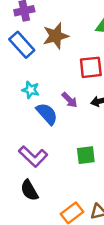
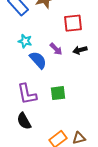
green square: (86, 155) -> (58, 93), moved
purple L-shape: (33, 156) -> (27, 94), turned 35

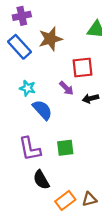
purple arrow: (56, 49) -> (66, 88), moved
black semicircle: (24, 121) -> (41, 180), moved

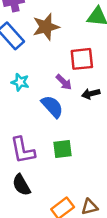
blue semicircle: (42, 110) -> (52, 107), moved
black semicircle: (41, 180) -> (21, 185), moved

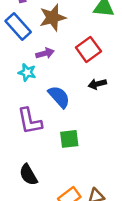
red square: (82, 59) -> (88, 49), turned -30
purple arrow: (64, 82) -> (45, 53), moved, turned -60
purple L-shape: (23, 150) -> (30, 121), moved

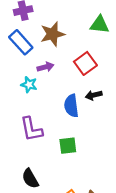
blue semicircle: (59, 97) -> (71, 106), moved, turned -145

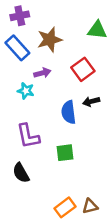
black semicircle: (30, 179) -> (21, 173), moved

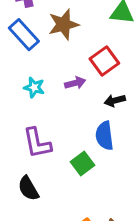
purple arrow: (42, 73) -> (75, 83), moved
blue semicircle: (69, 112) -> (104, 136), moved
green square: (65, 153) -> (82, 164), turned -30

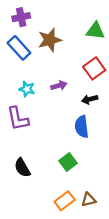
red square: (104, 61) -> (94, 68), moved
purple L-shape: (37, 143) -> (18, 119), moved
green square: (82, 164) -> (68, 162), moved

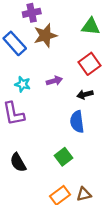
purple cross: (21, 17) -> (32, 13), moved

